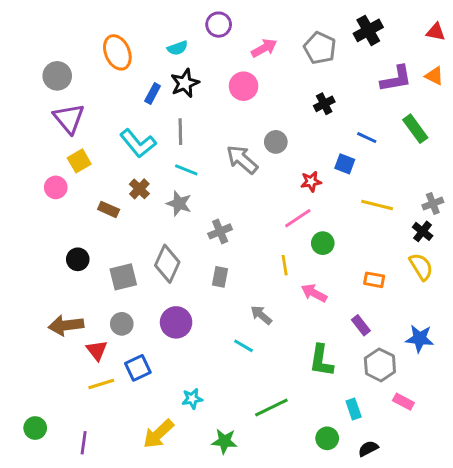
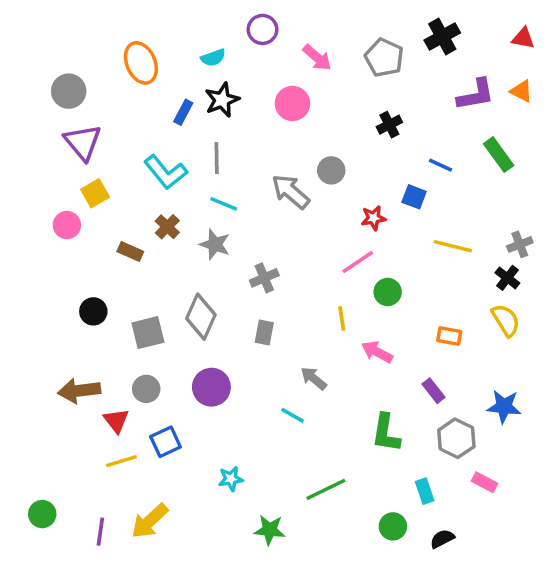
pink arrow: (264, 48) -> (317, 58), turned 70
yellow arrow: (158, 434) -> (150, 521), moved

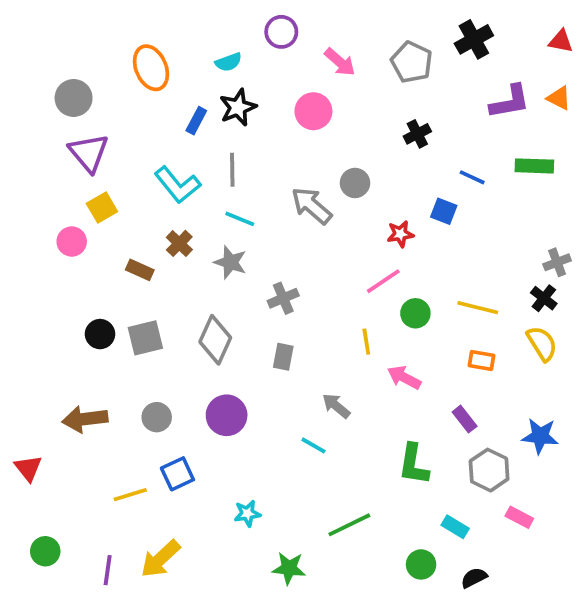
green rectangle: (499, 155) -> (534, 166), turned -52
yellow line: (453, 246) -> (478, 308), moved
gray square: (148, 333) -> (145, 338), moved
red triangle: (116, 421) -> (28, 468), moved
cyan rectangle: (425, 491) -> (455, 527), turned -40

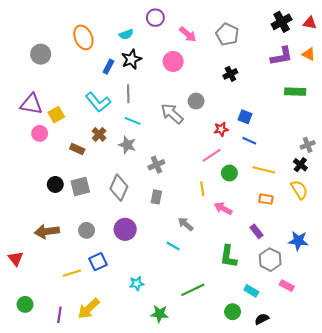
black cross: (474, 39) -> (282, 22), moved
purple triangle: (89, 153) -> (31, 104), moved, turned -40
blue line: (472, 177) -> (249, 141), moved

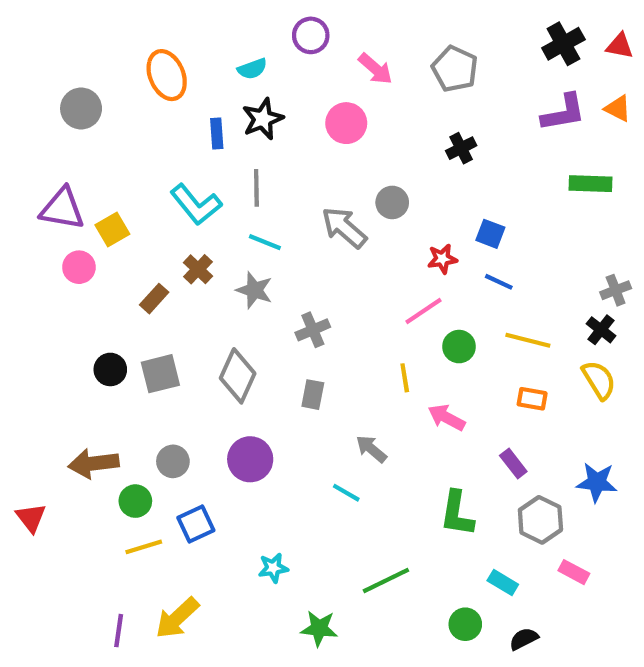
blue rectangle: (108, 67) -> (217, 134), turned -32
brown rectangle: (77, 149) -> (154, 299), turned -72
green circle: (25, 304) -> (135, 501), moved

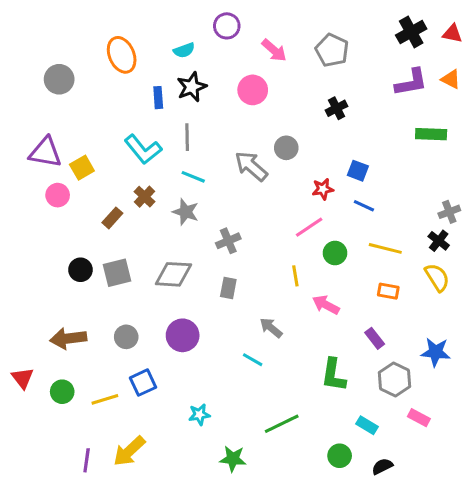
gray diamond: (238, 376) -> (173, 274), turned 69
green circle: (135, 501) -> (62, 392), moved

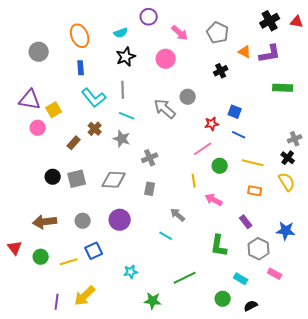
orange triangle: (451, 79) -> (245, 52), moved
blue rectangle: (158, 98) -> (81, 68), moved

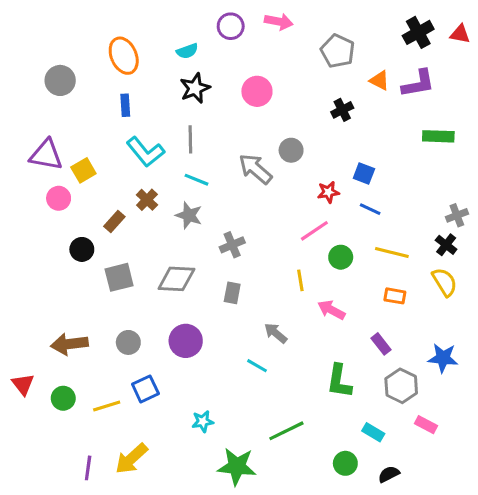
pink arrow: (180, 33) -> (279, 22), moved, turned -30
black circle: (53, 177) -> (82, 249), moved
green star: (153, 301) -> (237, 466), size x1.4

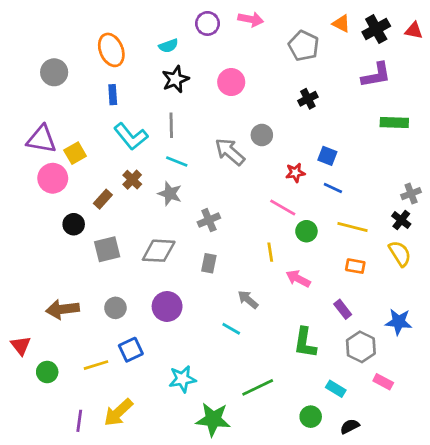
orange triangle: (379, 80) -> (341, 23), moved
pink circle: (59, 198) -> (53, 178), size x1.4
pink line: (314, 231) -> (283, 207), turned 64
green circle: (63, 398) -> (47, 372), moved
cyan star: (203, 421) -> (182, 379), size x1.4

